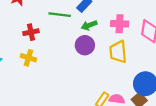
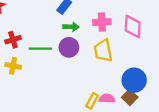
green line: (60, 15) -> (40, 49), moved
green arrow: (89, 25) -> (71, 27), turned -152

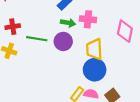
pink cross: (102, 22) -> (88, 19), moved
blue circle: (134, 80) -> (95, 70), moved

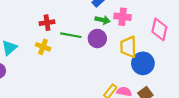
blue circle: (95, 70) -> (143, 63), moved

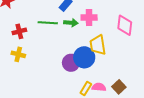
green line: (71, 35) -> (48, 23), moved
purple circle: (97, 39) -> (71, 63), moved
blue circle: (143, 63) -> (84, 57), moved

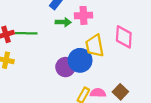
green line: (48, 23) -> (26, 33), moved
pink diamond: (125, 25) -> (124, 37), moved

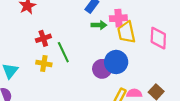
green line: (26, 33) -> (63, 52), moved, turned 65
yellow trapezoid: (95, 46) -> (126, 32), moved

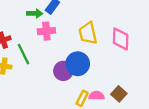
pink cross: (118, 18) -> (46, 31), moved
green arrow: (99, 25) -> (35, 13), moved

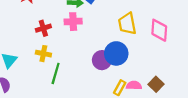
pink cross: (46, 31) -> (73, 22), moved
green line: (24, 54) -> (56, 73), moved, turned 40

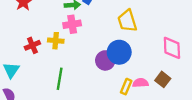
red cross: (43, 28) -> (32, 45), moved
pink diamond: (159, 30) -> (172, 48), moved
yellow cross: (43, 54) -> (56, 41), moved

